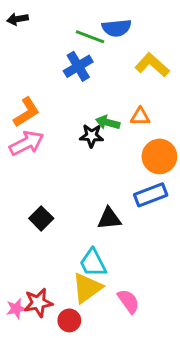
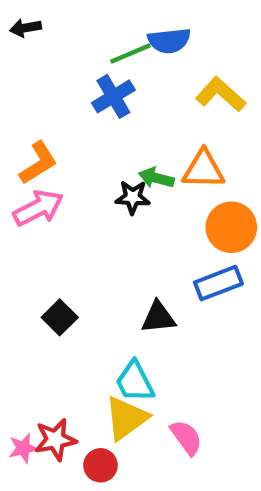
green line: (90, 37) -> (130, 54), turned -44
orange triangle: (140, 117) -> (203, 169), size x1.5

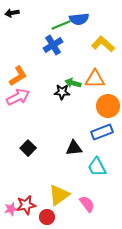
cyan trapezoid: (135, 382) -> (97, 167), moved

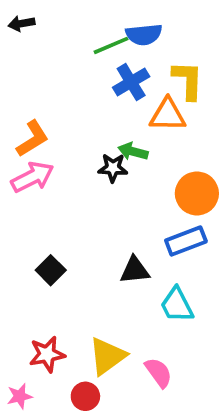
yellow L-shape: (103, 44) -> (188, 80), turned 50
blue cross: (53, 45) -> (131, 82), moved
orange triangle: (95, 79) -> (168, 115), moved
red star: (26, 205) -> (47, 354), moved
pink star: (11, 209) -> (20, 396), moved

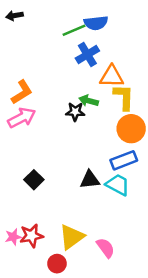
yellow L-shape: (188, 80) -> (124, 97), moved
cyan trapezoid: (177, 305) -> (118, 185), moved, turned 145
pink star: (20, 396) -> (13, 237), moved

